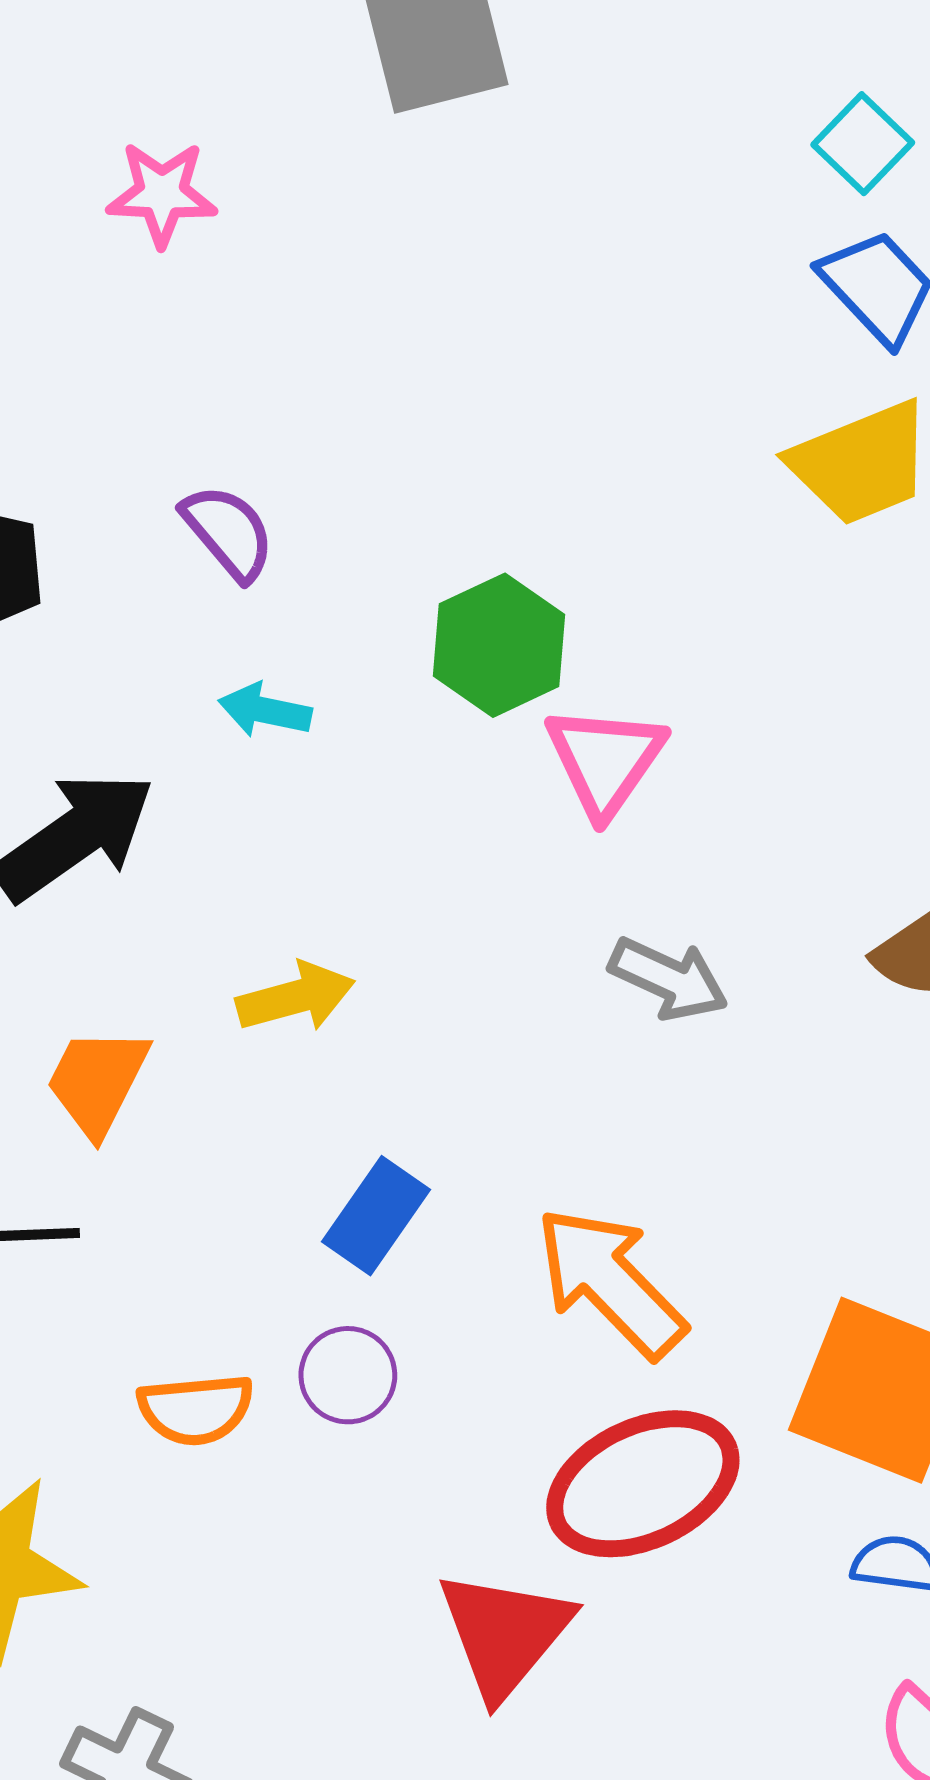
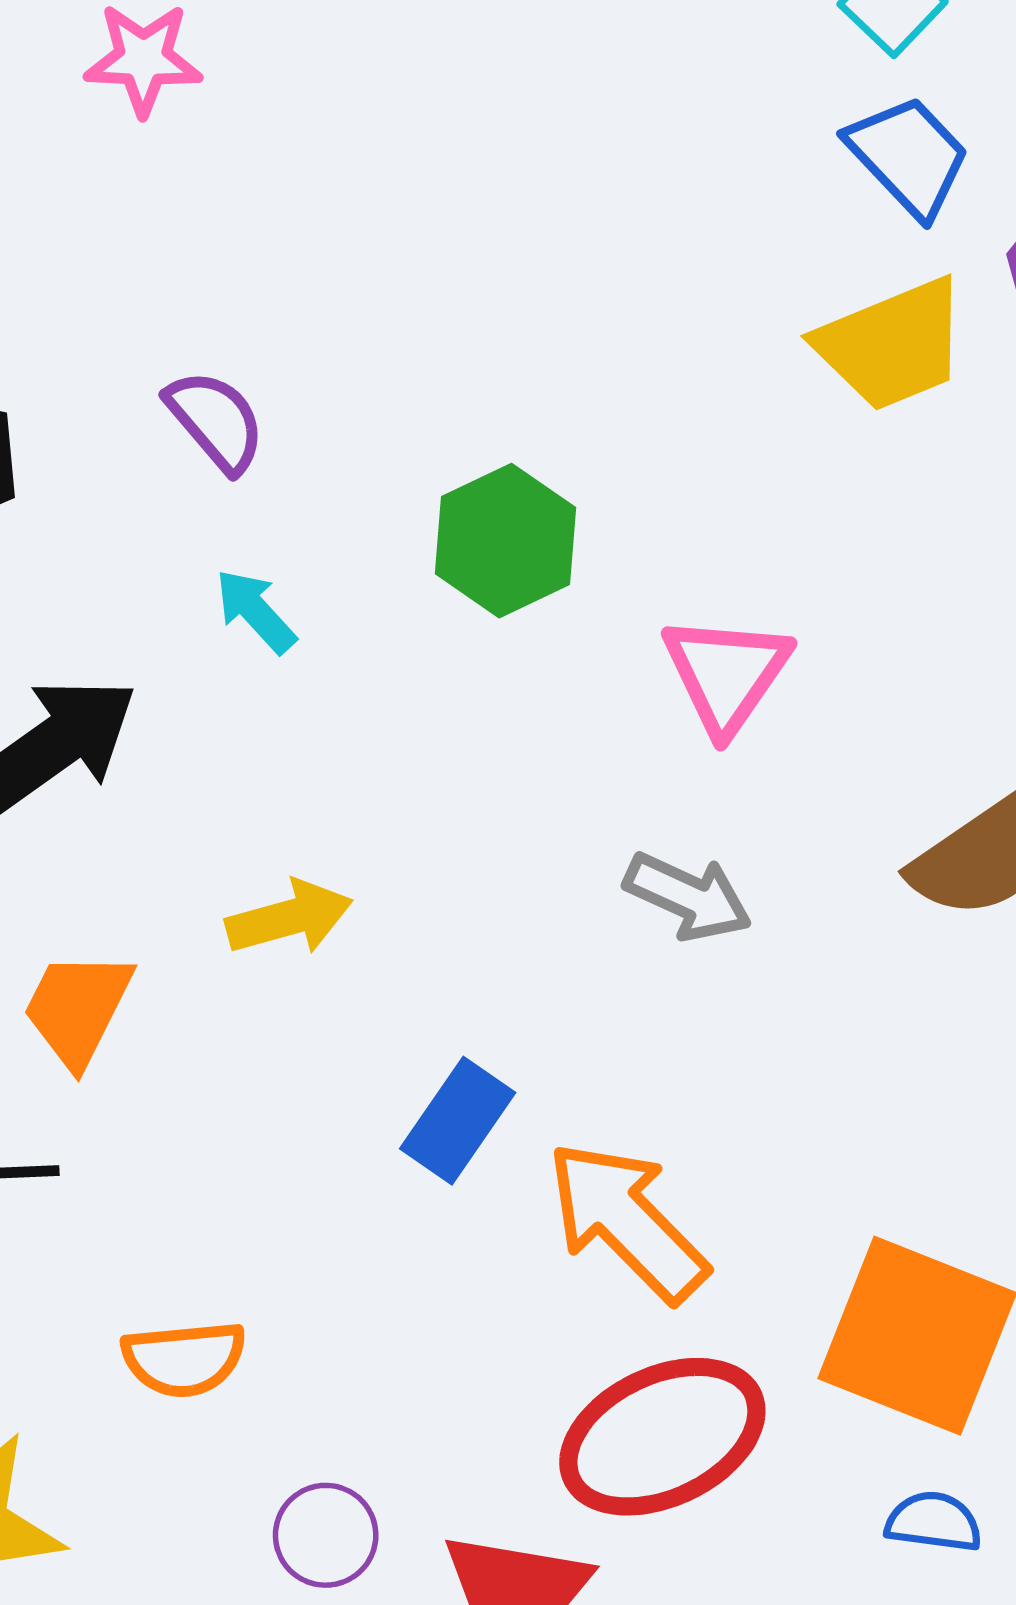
cyan arrow: (265, 710) -> (255, 611), turned 36
pink triangle: (605, 760) -> (726, 674), moved
blue rectangle: (376, 1216) -> (458, 1121), moved
purple circle: (348, 1375) -> (326, 1535), moved

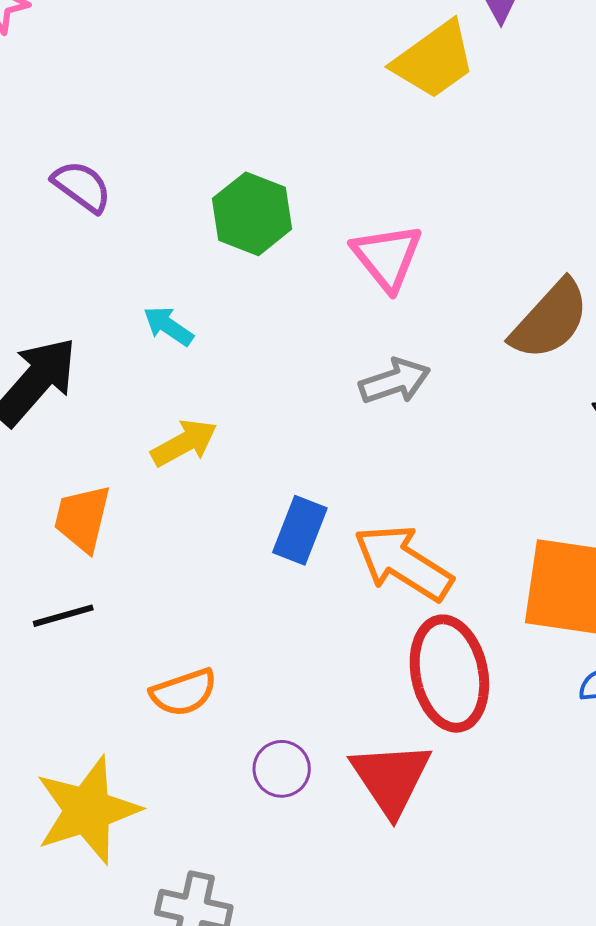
cyan arrow: (255, 611) -> (168, 326), moved
gray arrow: (688, 897) -> (395, 381), turned -30
red ellipse: (662, 1437) -> (449, 674), turned -63

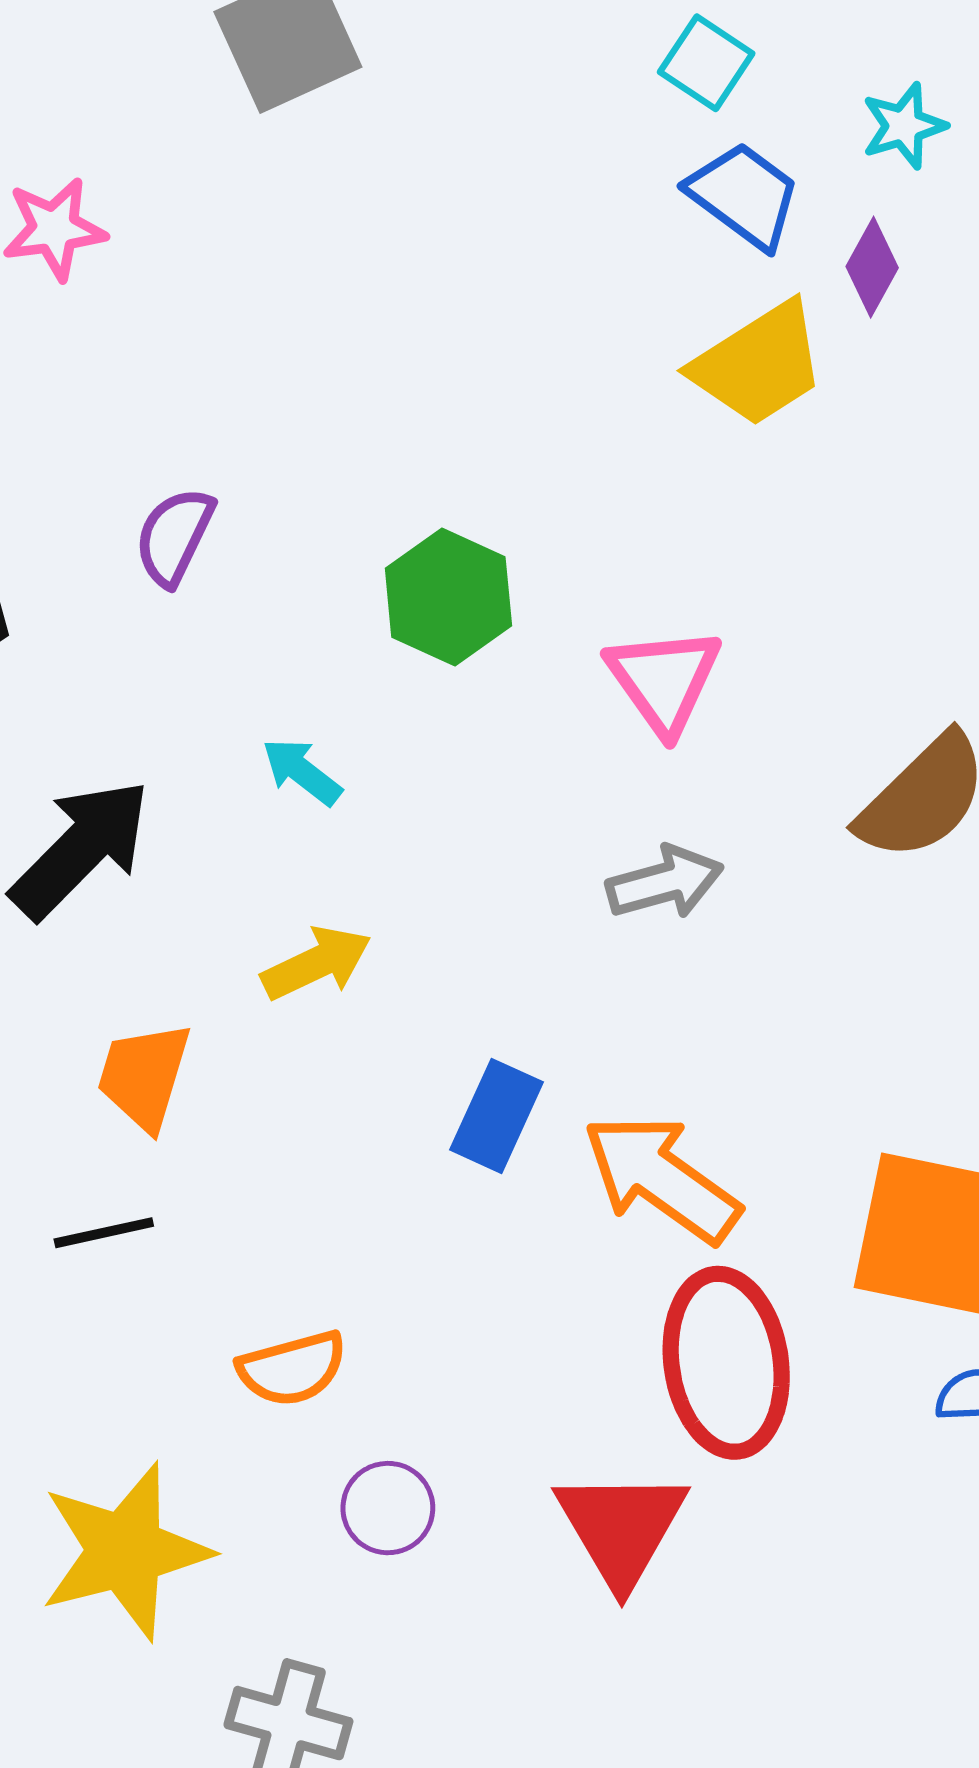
purple semicircle: (82, 186) -> (174, 536), turned -104
purple circle: (282, 769) -> (388, 1508), moved

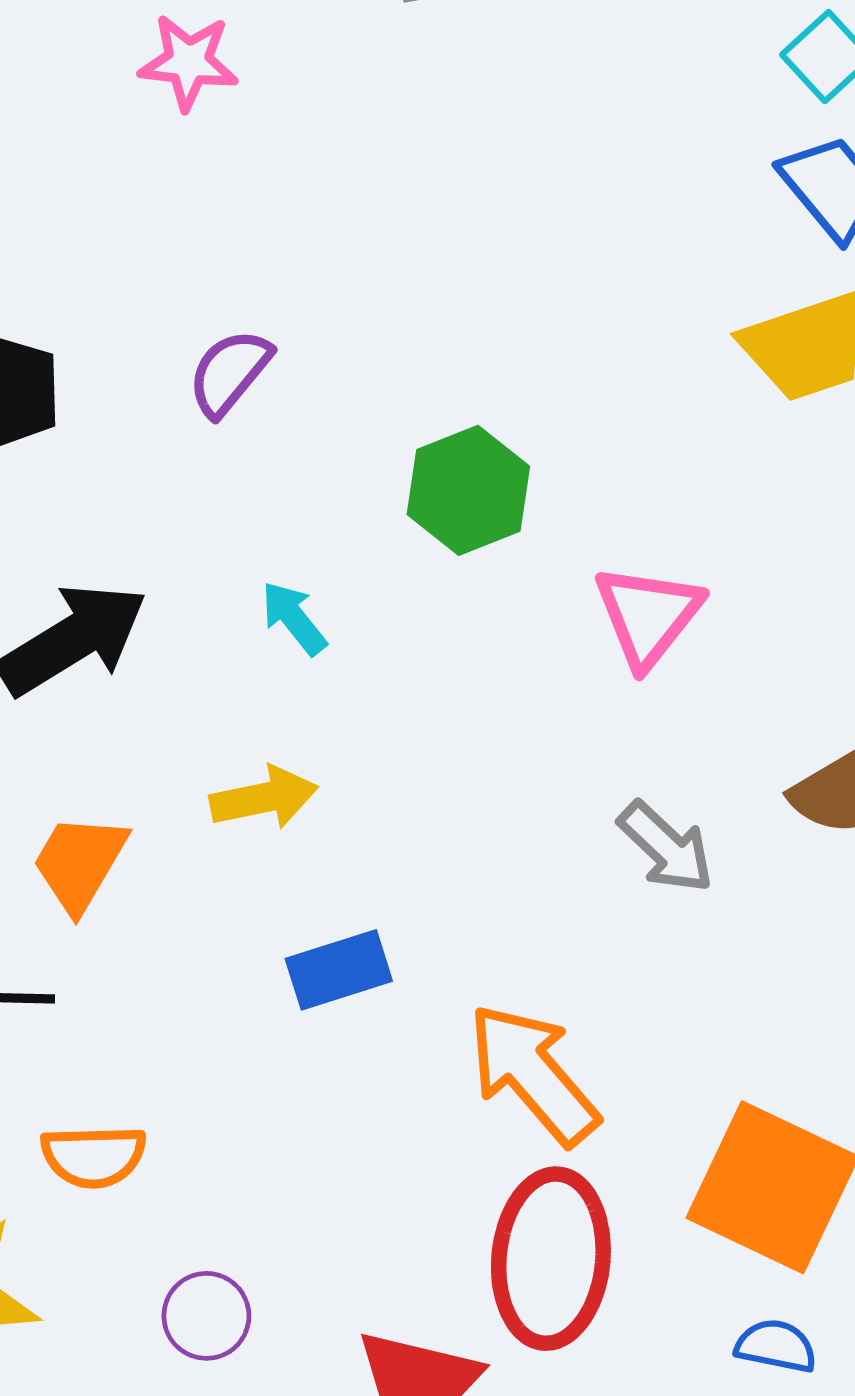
gray arrow: (665, 882) -> (666, 847), moved, turned 45
blue rectangle: (497, 1116) -> (339, 970), moved, turned 34
orange semicircle: (292, 1368) -> (94, 1156), moved

